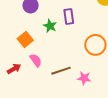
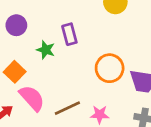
pink semicircle: (36, 60) -> (32, 98), size x1.5

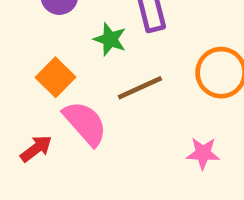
brown line: (67, 108) -> (140, 88), moved

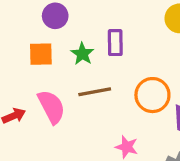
orange square: (55, 77) -> (41, 54), moved, turned 30

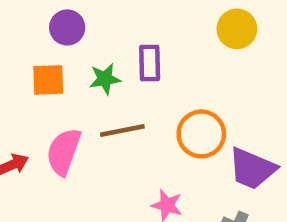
green star: (82, 54) -> (105, 79), turned 30
pink semicircle: (51, 107) -> (64, 152), turned -132

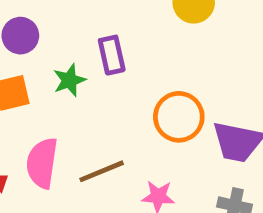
brown line: (122, 130) -> (102, 171), moved

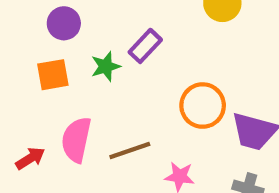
purple rectangle: (112, 55) -> (145, 46), turned 52

